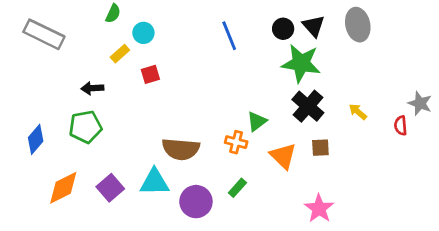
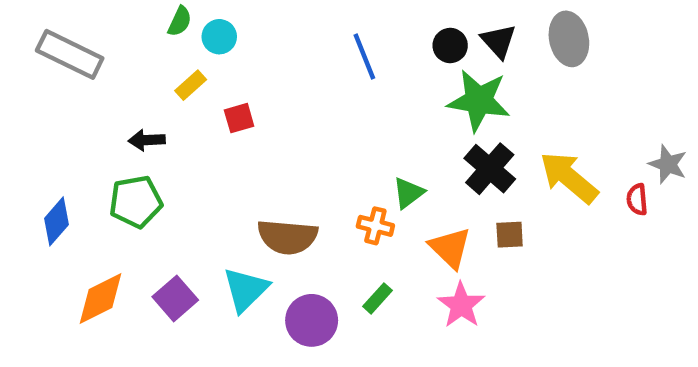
cyan circle: (143, 33) -> (219, 37), moved
yellow arrow: (358, 112) -> (569, 177), size x2.0
cyan triangle: (155, 182) -> (246, 290), turned -44
pink star: (319, 208) -> (461, 305), moved

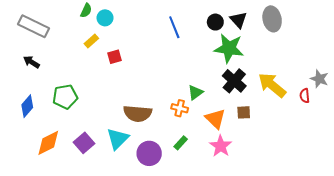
black arrow: (147, 140) -> (31, 62), moved, turned 35

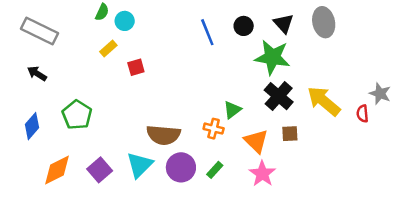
black circle: (215, 22) -> (244, 26), moved
green pentagon: (65, 97) -> (77, 115), turned -30
purple circle: (149, 153) -> (181, 167), moved

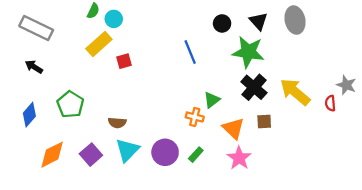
blue line: (207, 32) -> (190, 52), moved
yellow rectangle: (108, 48) -> (99, 44), size x1.6
brown semicircle: (163, 135) -> (117, 123), moved, size x0.6

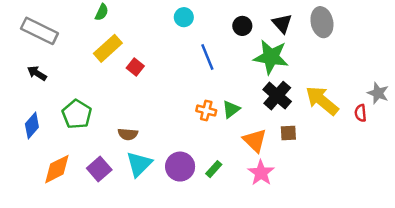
cyan circle: (114, 19) -> (184, 17), moved
red square: (124, 61) -> (135, 67), turned -35
orange cross: (195, 117) -> (206, 111), moved

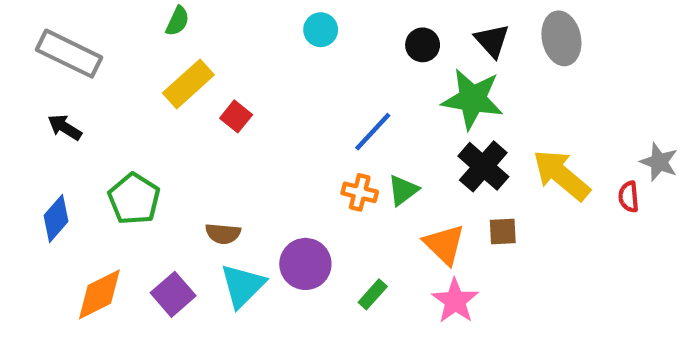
blue line: (207, 57) -> (373, 132), moved, turned 65
purple circle: (180, 167) -> (305, 264), moved

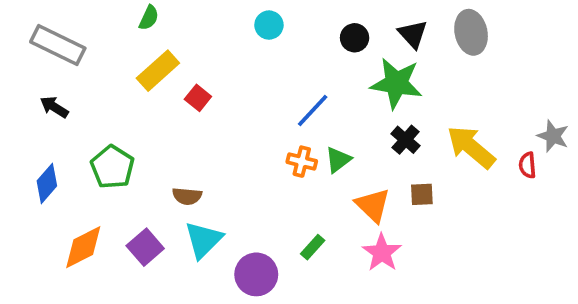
black cross: (483, 166) -> (406, 140), size x0.7
purple circle: (305, 264) -> (256, 274), moved

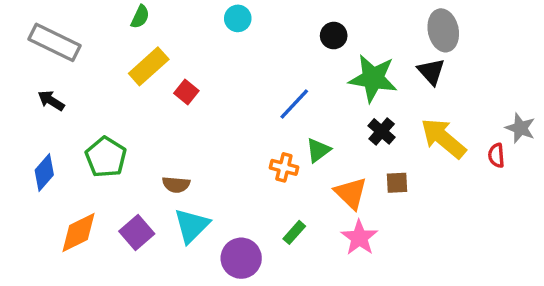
cyan circle: (269, 25) -> (238, 18), moved
black triangle: (413, 34) -> (431, 72), moved
orange cross: (302, 162) -> (284, 167), moved

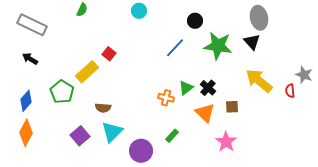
yellow rectangle: (149, 66) -> (87, 72), moved
blue line: (294, 104) -> (175, 48), moved
black cross: (382, 131) -> (208, 88), moved
orange diamond: (78, 232) -> (26, 133), moved, turned -36
pink star: (359, 238) -> (226, 142), moved

